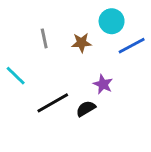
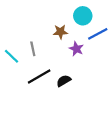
gray line: (44, 38) -> (33, 49), moved
purple star: (103, 84) -> (76, 49), moved

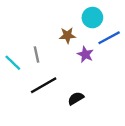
black semicircle: (64, 81) -> (76, 98), moved

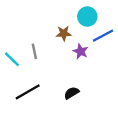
black line: (44, 85) -> (28, 92), moved

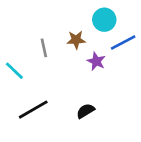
gray line: (34, 51) -> (44, 48), moved

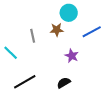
cyan circle: (104, 20) -> (69, 13), moved
purple star: (96, 61) -> (72, 56), moved

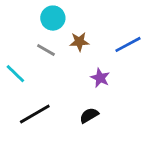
cyan circle: (69, 13) -> (53, 18), moved
gray line: (33, 36) -> (46, 50), turned -48

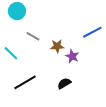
cyan circle: (53, 18) -> (17, 11), moved
brown star: (79, 42) -> (57, 46), moved

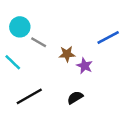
cyan circle: (17, 11) -> (20, 27), moved

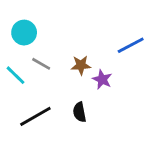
gray line: (39, 42) -> (41, 64), moved
black semicircle: (75, 98) -> (80, 112), moved, turned -70

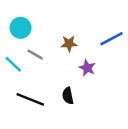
brown star: (81, 65) -> (69, 44), moved
black line: (35, 116) -> (30, 99), turned 52

